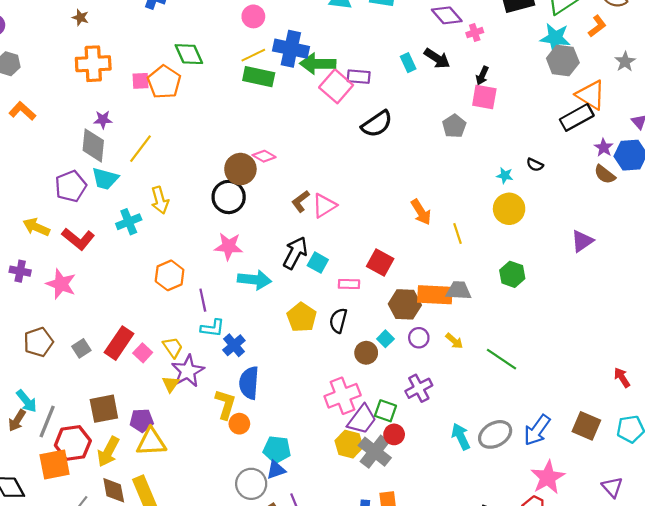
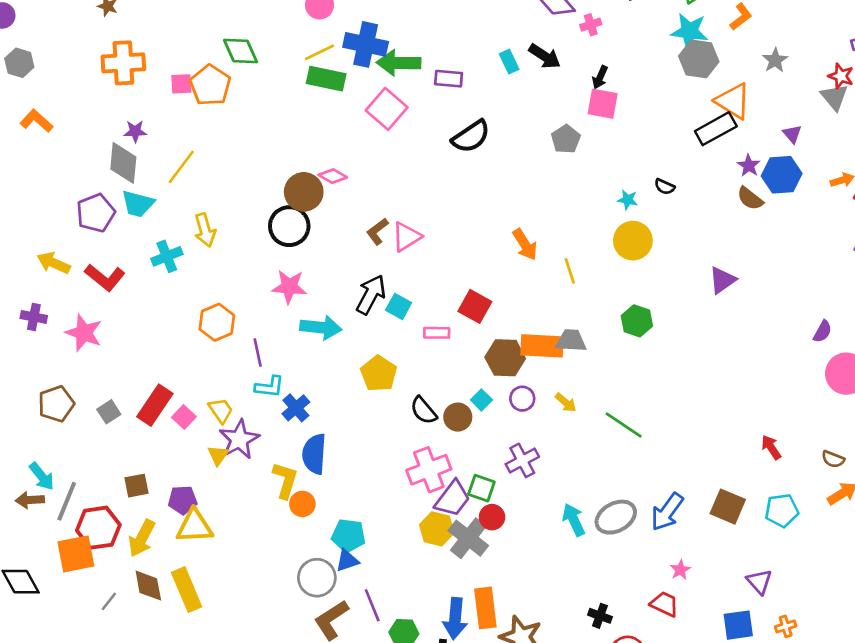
pink square: (336, 86) -> (387, 109), moved
black semicircle: (338, 321) -> (424, 410), moved, turned -55
brown square: (104, 409) -> (136, 486), size x0.7
brown arrow: (17, 420) -> (30, 500), turned 55
pink star: (548, 477) -> (680, 570), size x0.5

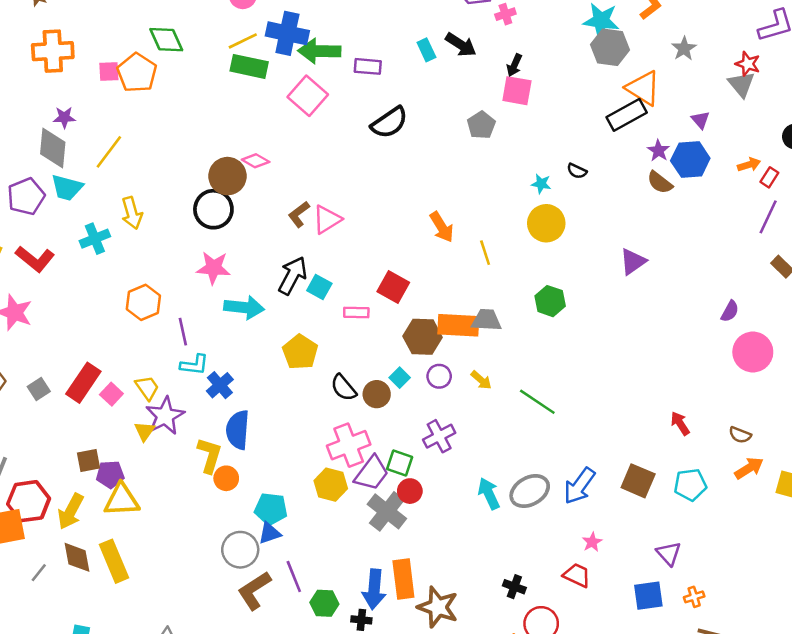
brown square: (136, 486) -> (88, 460), moved
yellow hexagon: (437, 529) -> (331, 485), moved

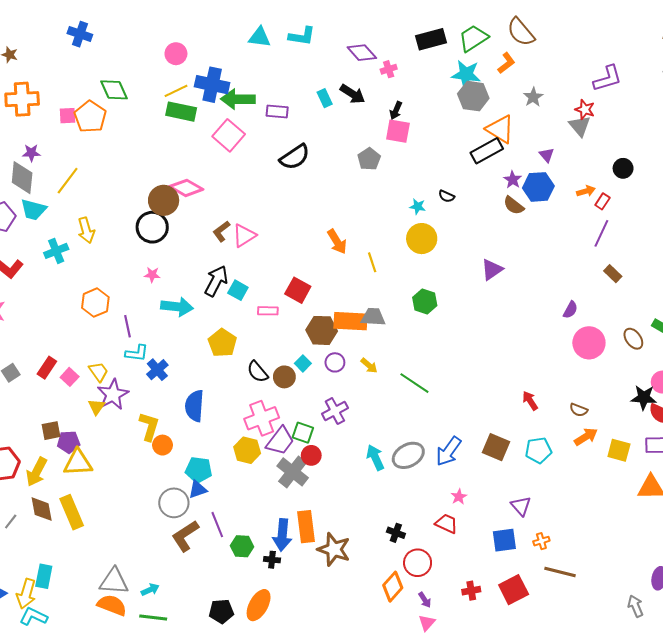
pink diamond: (256, 161) -> (186, 188), size x1.5
pink star: (213, 268) -> (152, 275), size x0.6
red rectangle: (83, 383) -> (47, 368), size x0.7
blue semicircle: (238, 430) -> (195, 406), moved

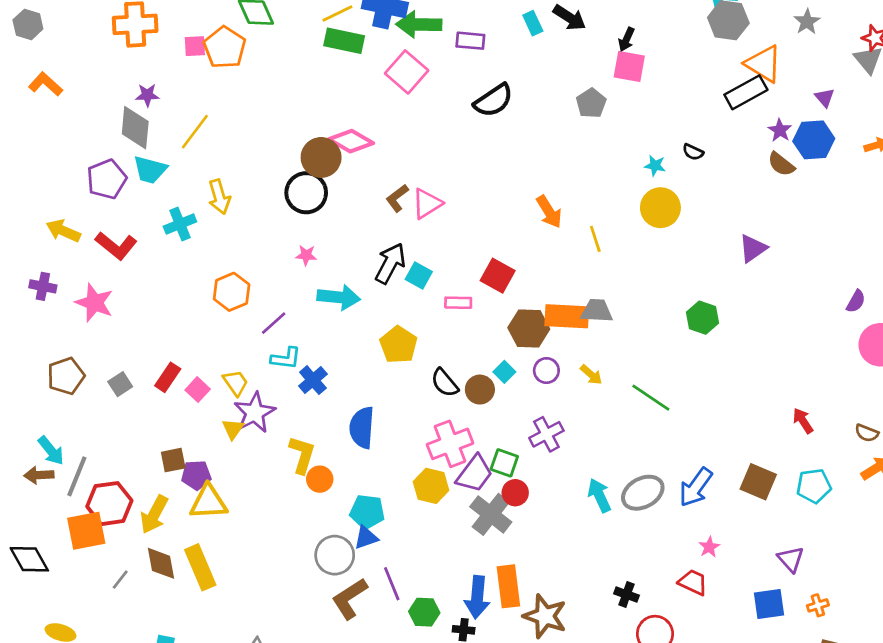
green hexagon: (425, 302) -> (702, 318), moved
purple line: (127, 326) -> (274, 323), turned 60

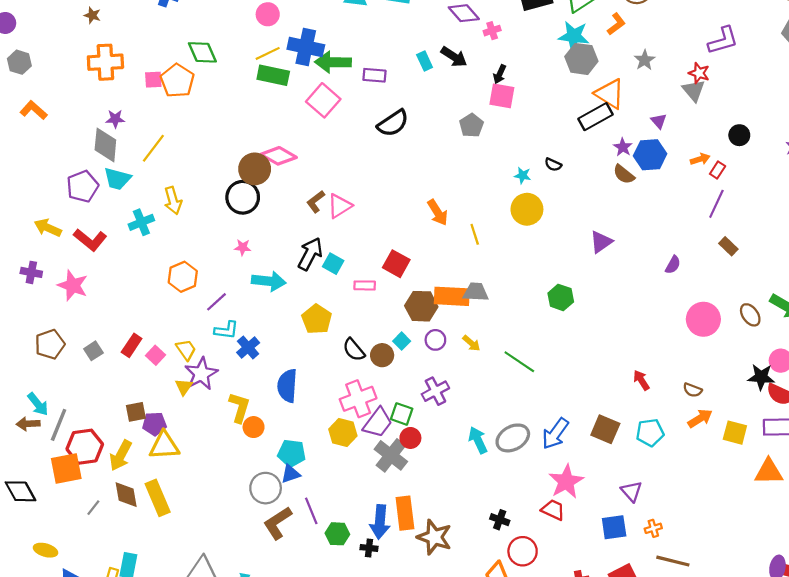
purple semicircle: (856, 301) -> (673, 265), moved
pink star: (709, 547) -> (566, 482), size x2.0

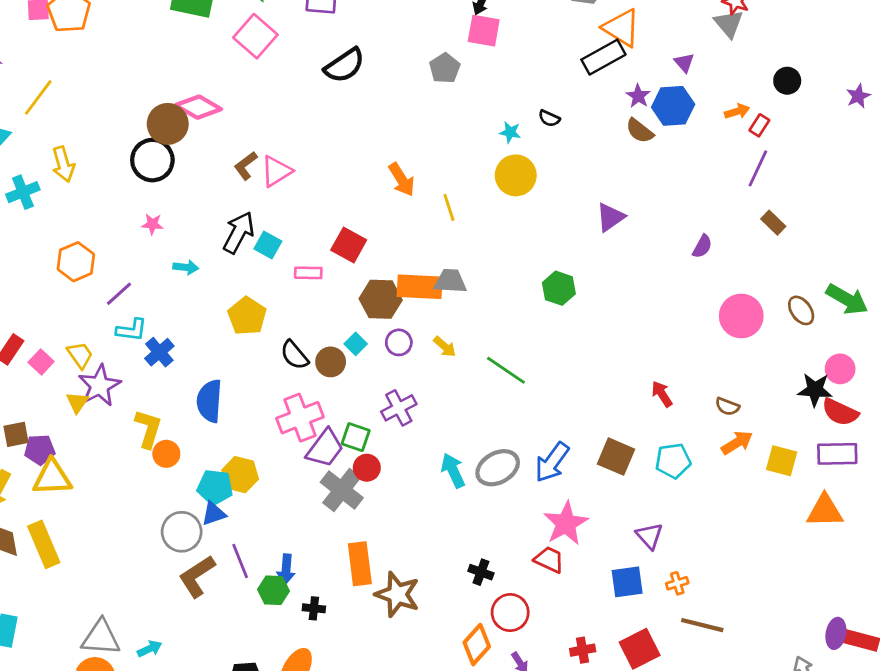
cyan arrow: (269, 281) -> (186, 267), size x0.6
yellow hexagon: (343, 433) -> (240, 475), moved
blue arrow: (380, 522) -> (286, 569), moved, size x0.7

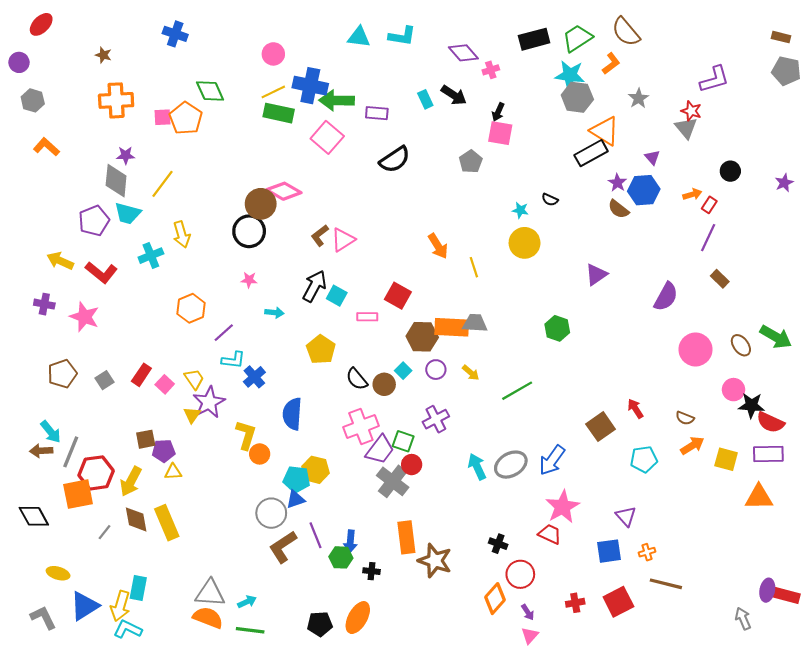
purple semicircle: (702, 246) -> (666, 297), size x1.6
pink circle: (840, 369) -> (733, 390), moved
green line: (506, 370) -> (517, 391), turned -64
brown square: (616, 457) -> (601, 427), moved, turned 32
yellow triangle: (52, 477) -> (173, 472), size x0.6

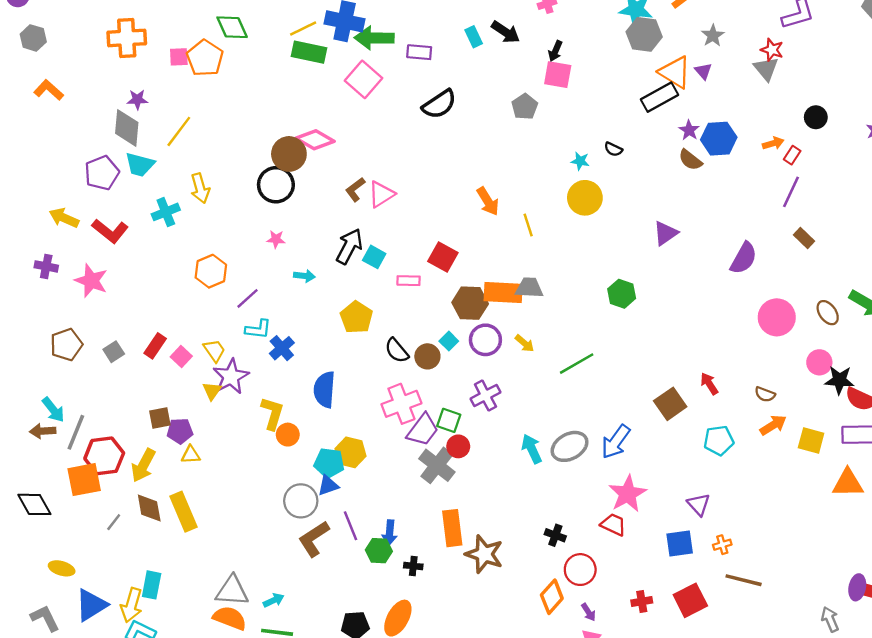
purple triangle: (652, 157) -> (703, 71), moved
purple circle: (436, 370) -> (485, 340), size x1.4

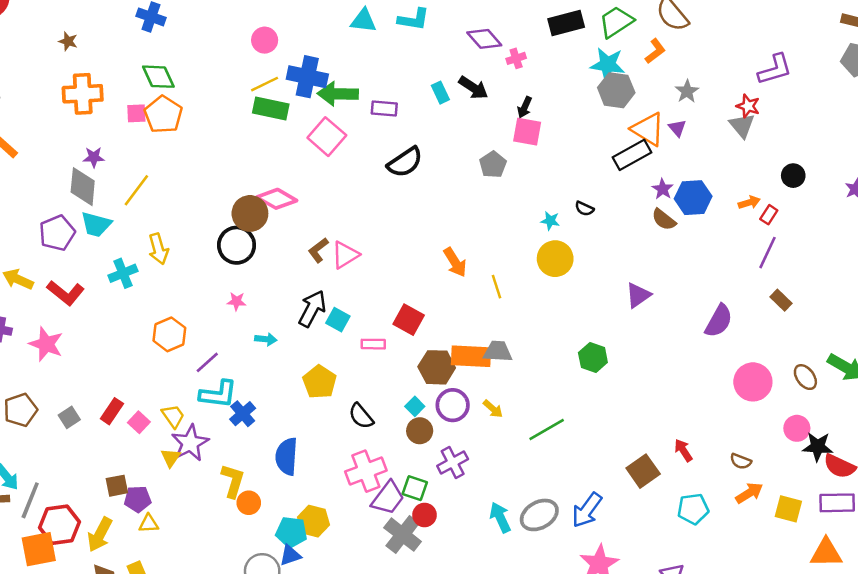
green diamond: (232, 27) -> (158, 77), moved
cyan L-shape: (258, 329) -> (218, 394), size x1.4
brown circle: (427, 356) -> (420, 431), moved

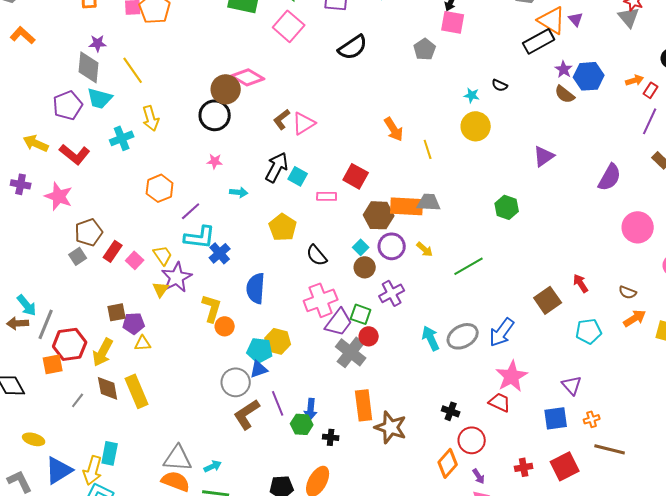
yellow line: (136, 190) -> (133, 70), turned -72
brown pentagon: (20, 410) -> (89, 232), moved
orange square: (39, 549) -> (53, 364), size x0.7

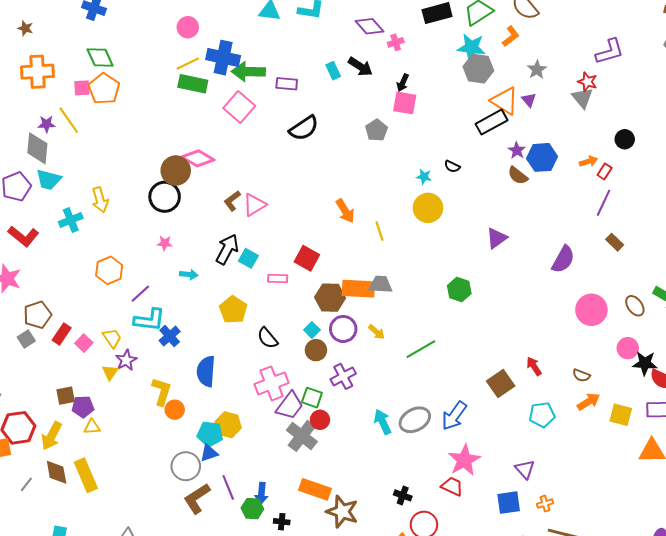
yellow line: (133, 70) -> (69, 120), moved
purple star: (177, 277) -> (126, 360), size x0.7
orange rectangle: (364, 405) -> (315, 489), turned -64

